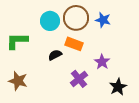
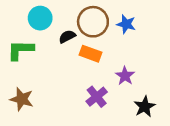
cyan circle: (50, 21) -> (40, 18), moved
black semicircle: (55, 55) -> (67, 36), moved

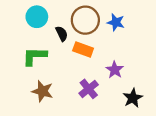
black semicircle: (67, 36) -> (62, 34), turned 91
green L-shape: (20, 50) -> (35, 56), moved
brown star: (22, 99) -> (42, 91), moved

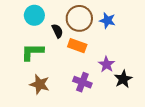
purple cross: (89, 89) -> (82, 82), turned -30
black star: (133, 98) -> (123, 79), moved

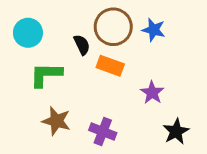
cyan circle: (34, 15) -> (28, 33), moved
black star: (123, 79) -> (176, 131), moved
purple cross: (82, 82) -> (103, 131), moved

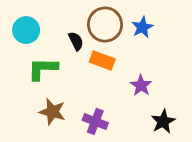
blue star: (154, 30) -> (142, 27), turned 30

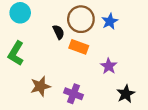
cyan circle: (26, 30) -> (20, 13), moved
green L-shape: (43, 69) -> (16, 53), moved, turned -60
brown star: (52, 112) -> (40, 86), turned -30

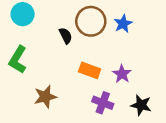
orange rectangle: (79, 47) -> (90, 70), moved
purple cross: (73, 94) -> (103, 103), moved
black star: (126, 94) -> (141, 105), turned -30

